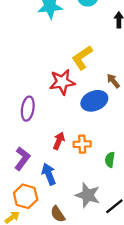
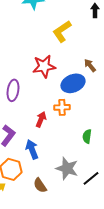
yellow L-shape: (82, 58) -> (62, 31), moved
orange cross: (82, 144) -> (62, 107), moved

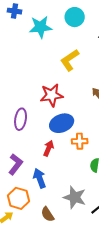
blue ellipse: (73, 83) -> (62, 123), moved
orange cross: (62, 107) -> (80, 141), moved

